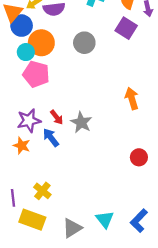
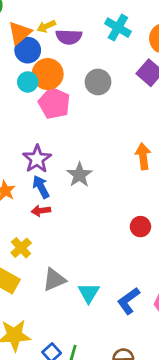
pink pentagon: (36, 74) -> (54, 103), moved
red arrow: (57, 117) -> (41, 211), moved, turned 112
purple star: (29, 121) -> (37, 159), moved, turned -30
gray triangle: (72, 228) -> (54, 280), moved

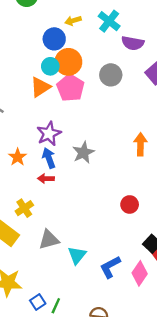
cyan cross: (118, 28) -> (109, 21), moved
orange triangle: (20, 33) -> (40, 87), moved
purple semicircle: (69, 37) -> (133, 43), moved

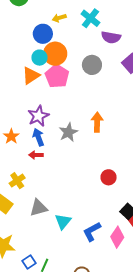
orange arrow: (140, 144) -> (97, 122), moved

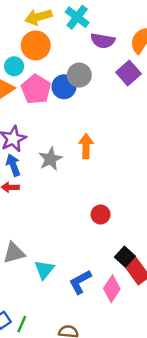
yellow arrow: (59, 18) -> (38, 17), size x1.5
blue circle: (43, 34) -> (64, 87), moved
orange circle: (55, 54) -> (36, 45), moved

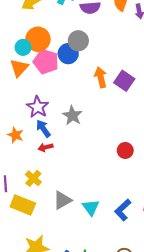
orange circle: (36, 45) -> (38, 39), moved
purple square: (128, 73) -> (124, 81), moved
orange arrow: (86, 146) -> (101, 77), moved

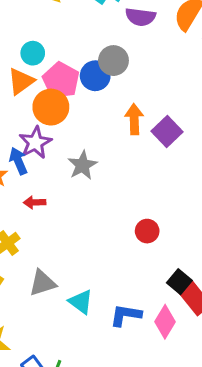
orange circle: (38, 39) -> (51, 107), moved
blue arrow: (43, 129) -> (18, 161), moved
cyan triangle: (91, 207) -> (81, 302), turned -30
blue L-shape: (123, 210) -> (126, 315), turned 40

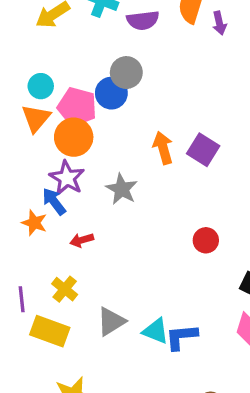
orange arrow: (134, 119) -> (163, 148), moved
purple square: (167, 131) -> (203, 150), moved
blue L-shape: (126, 315) -> (181, 337), moved

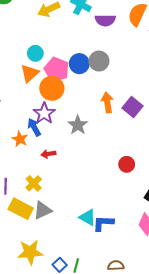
gray circle: (126, 73) -> (99, 61), moved
gray triangle: (111, 321) -> (43, 210), moved

